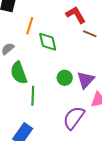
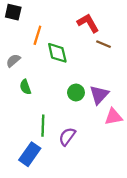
green semicircle: (19, 73) -> (25, 87), size x0.6
green line: (33, 96) -> (43, 126), moved
purple semicircle: (74, 118) -> (67, 137), moved, size x0.7

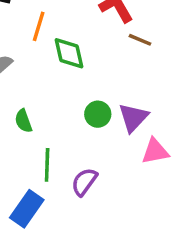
green semicircle: (25, 87) -> (23, 121), moved

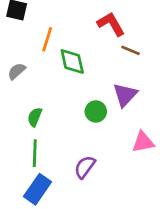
purple triangle: (133, 118) -> (125, 95), moved
green semicircle: (23, 121) -> (35, 117), turned 42
green line: (47, 165) -> (35, 153), moved

